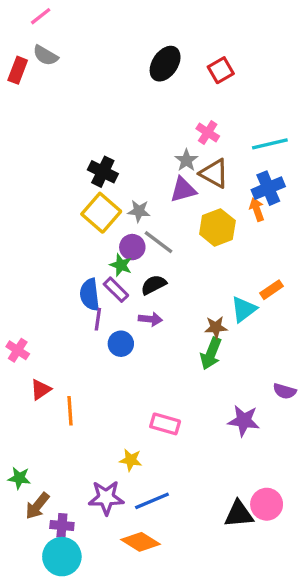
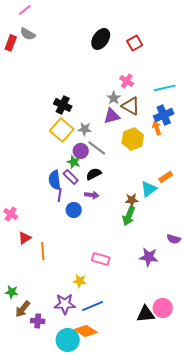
cyan circle: (62, 557) -> (68, 340), moved

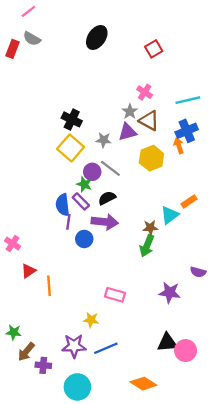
black ellipse: (101, 39) -> (97, 37), moved
gray star: (85, 129) -> (104, 140), moved
purple arrow: (92, 195) -> (105, 222), size x1.6
black triangle: (146, 314) -> (167, 343), moved
orange diamond: (86, 331) -> (143, 384), moved

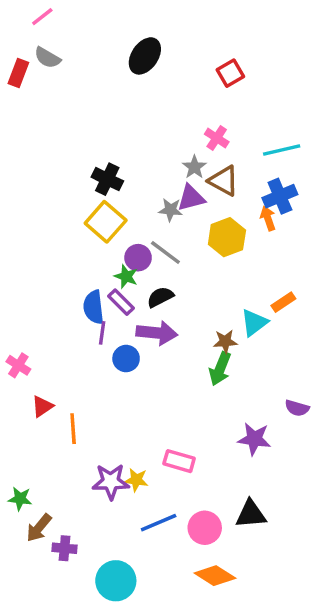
gray star: (104, 140) -> (171, 210), moved
pink rectangle: (115, 295) -> (179, 461), moved
purple star: (74, 346) -> (111, 482), moved
pink circle: (186, 351) -> (205, 528), moved

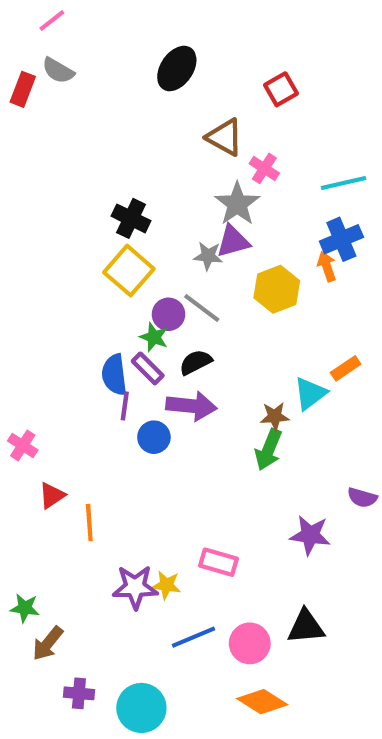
gray star: (194, 167) -> (237, 204), size x1.5
brown triangle: (224, 181) -> (225, 137), moved
purple cross: (65, 548) -> (79, 693), moved

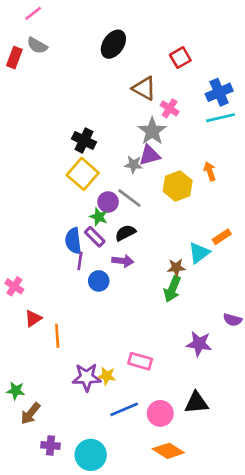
blue cross: (341, 239) -> (219, 92), moved
purple arrow: (191, 406) -> (123, 261), size x0.7

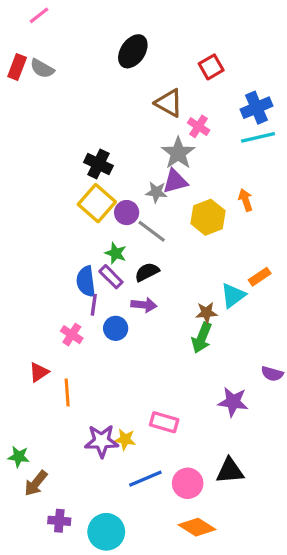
gray semicircle: (37, 45) -> (42, 69), moved
purple circle: (108, 202) -> (127, 213), moved
pink cross: (14, 286) -> (72, 335), moved

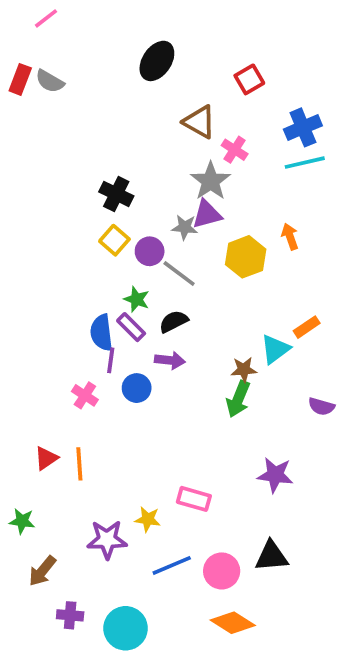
yellow square: (97, 203) -> (114, 240), size x0.7
red triangle: (39, 372) -> (46, 458), moved
purple semicircle: (272, 374) -> (321, 407), moved
purple star: (102, 441) -> (107, 540), moved
green star: (19, 457) -> (22, 521), moved

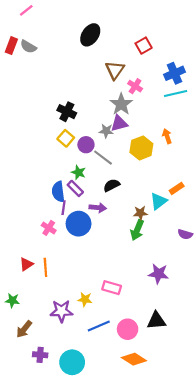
brown triangle: (199, 122) -> (115, 70), turned 36
black semicircle: (174, 321) -> (112, 185), moved
blue circle: (137, 388) -> (79, 224), size x1.5

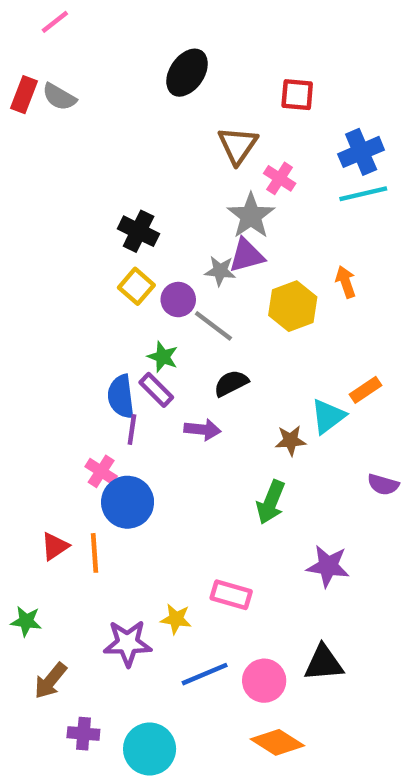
red square: (144, 46) -> (297, 95), turned 35
blue circle: (79, 224) -> (128, 502), moved
green arrow: (137, 230) -> (271, 502), moved

